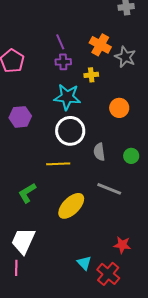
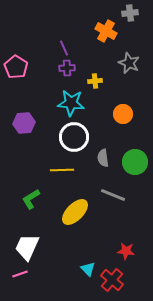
orange cross: (100, 45) -> (106, 31), moved
green circle: (131, 156) -> (135, 162), size x1.6
pink line: (16, 268) -> (20, 274), turned 70

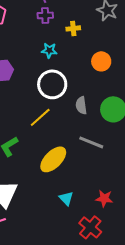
cyan star: (71, 103) -> (49, 50), size x0.6
yellow line: (62, 170) -> (40, 117), turned -40
cyan triangle: (88, 269) -> (66, 198), moved

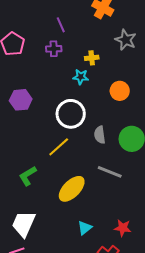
purple cross: (45, 15) -> (54, 49), moved
cyan star: (49, 50) -> (81, 77), moved
cyan triangle: (66, 198) -> (85, 228), turned 35

